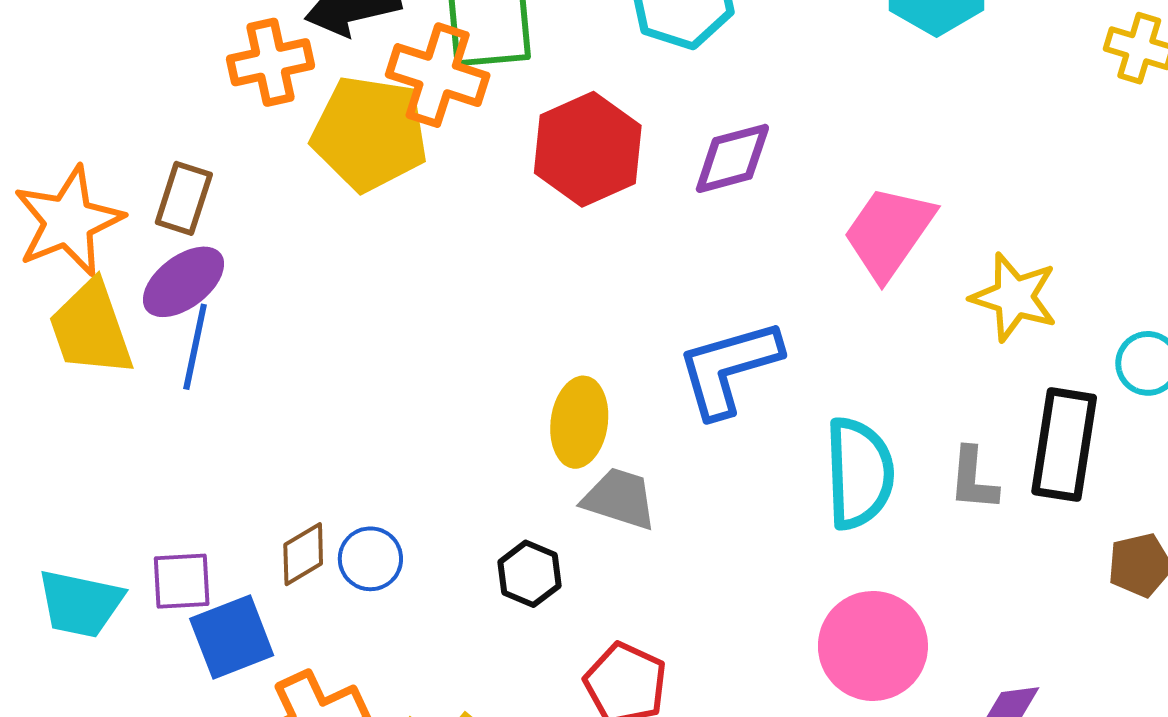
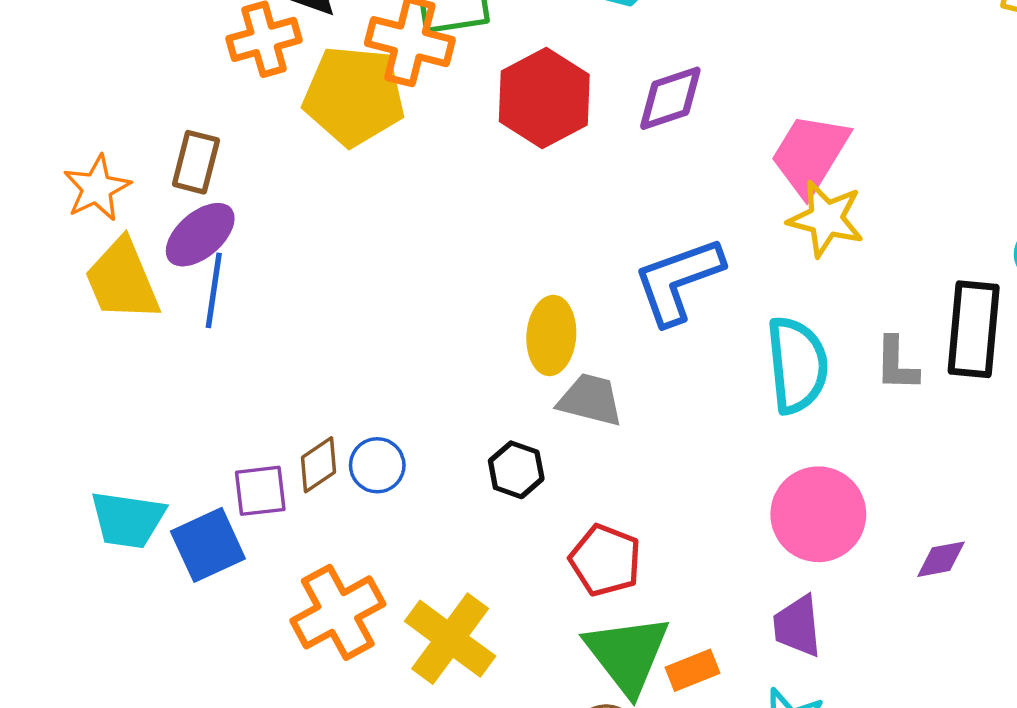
orange star: (68, 221) -> (97, 188), size x0.7
yellow star: (1014, 297) -> (826, 219), moved
purple square: (182, 581) -> (260, 491), moved
blue square: (232, 637) -> (208, 545), moved

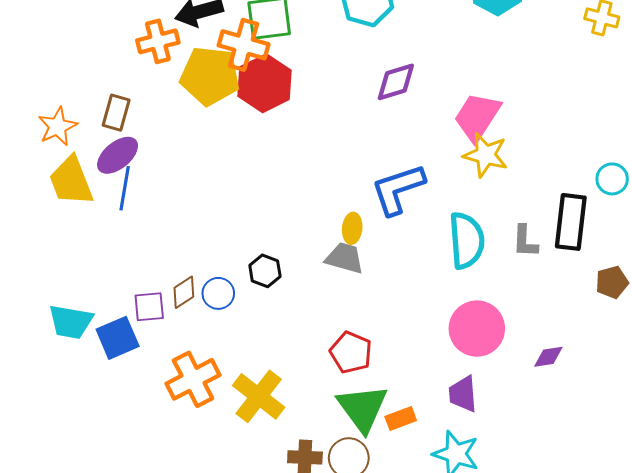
red hexagon: (544, 98) -> (265, 83), moved
yellow ellipse: (551, 335) -> (352, 228), moved, size x0.7
black hexagon: (516, 470) -> (265, 271), moved

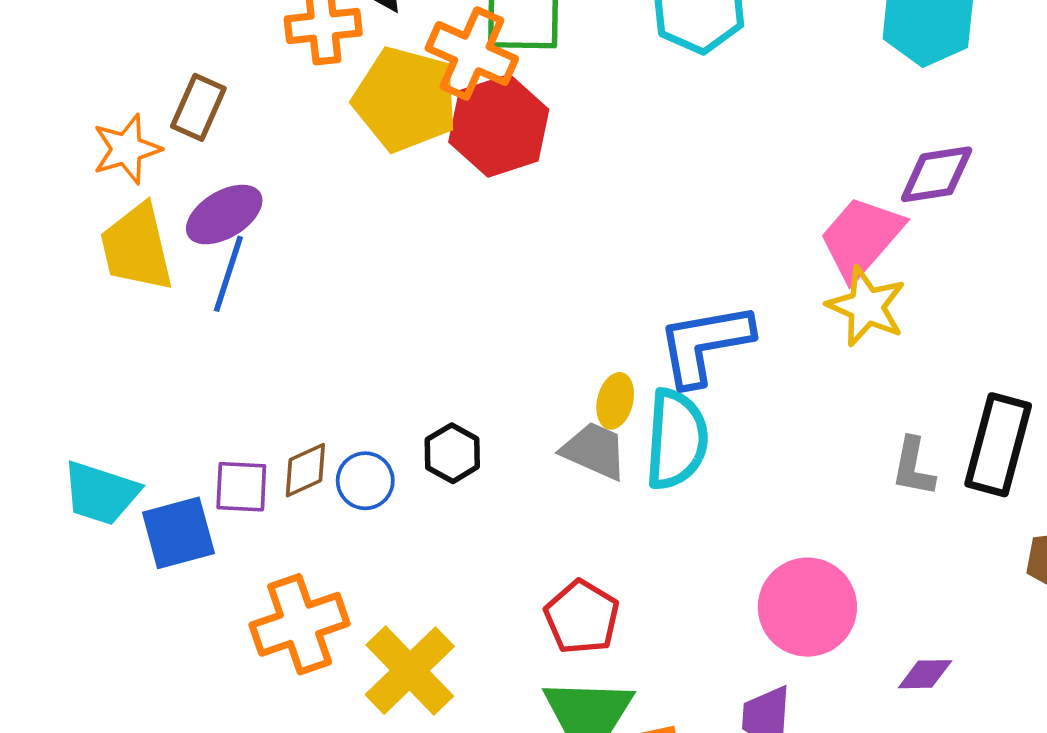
purple diamond: (396, 82) -> (937, 174), moved
brown rectangle: (116, 113) -> (198, 107), moved
cyan semicircle: (467, 240) -> (676, 439), moved

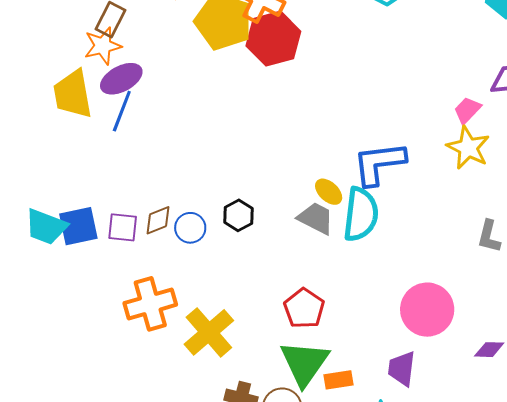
orange star: (127, 149) -> (103, 46), moved
pink trapezoid: (861, 238) -> (467, 110), size x0.6
yellow ellipse: (615, 401) -> (329, 192), turned -64
blue square: (178, 533) -> (78, 226), moved

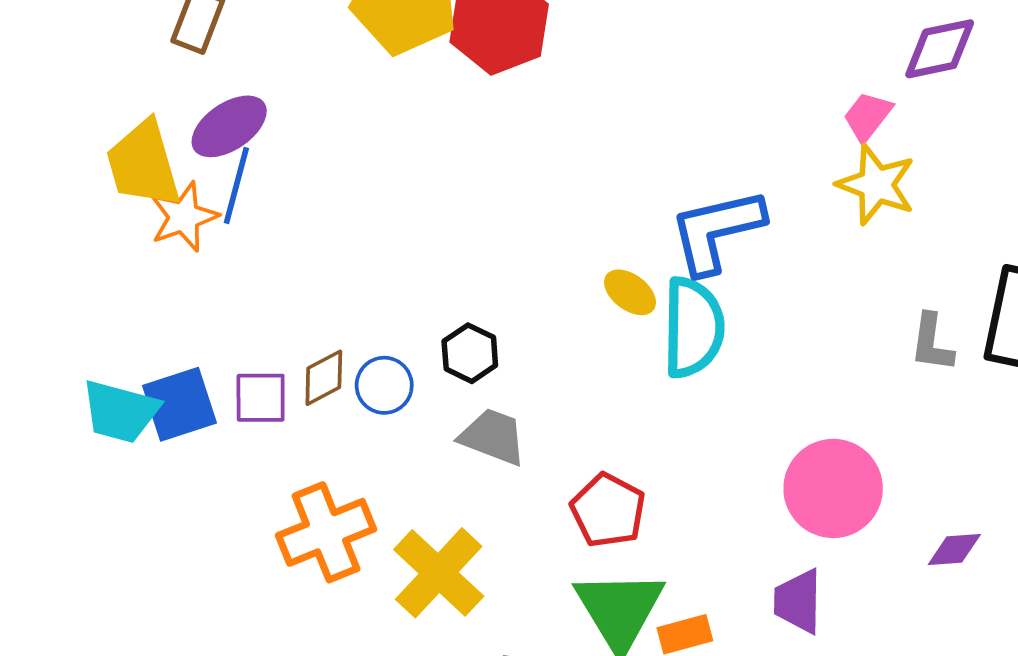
orange star: (103, 46) -> (184, 217), moved
gray trapezoid: (316, 218) -> (493, 437), moved

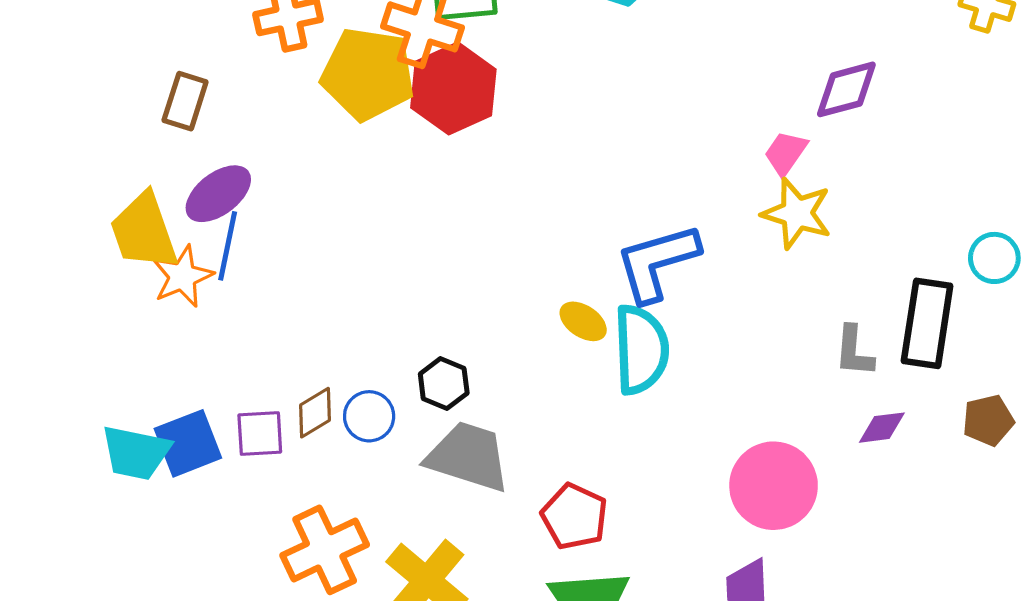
gray trapezoid: (493, 437) -> (468, 457), size x1.4
purple diamond: (954, 549) -> (882, 428), moved

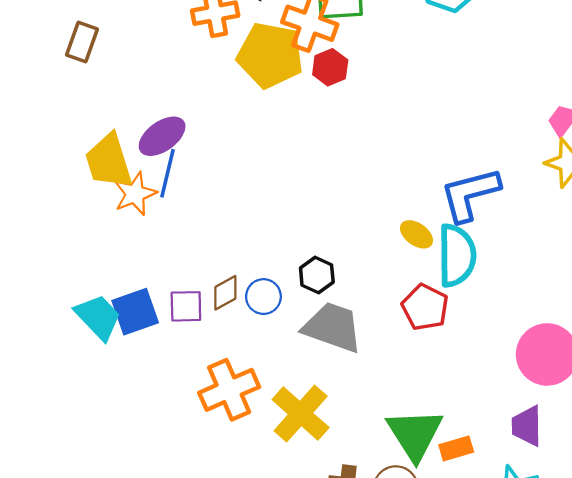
red hexagon: (453, 88) -> (330, 67), size x0.6
brown rectangle: (185, 101) -> (82, 42), moved
cyan trapezoid: (136, 453) -> (98, 317), turned -147
red pentagon: (574, 516) -> (425, 307), moved

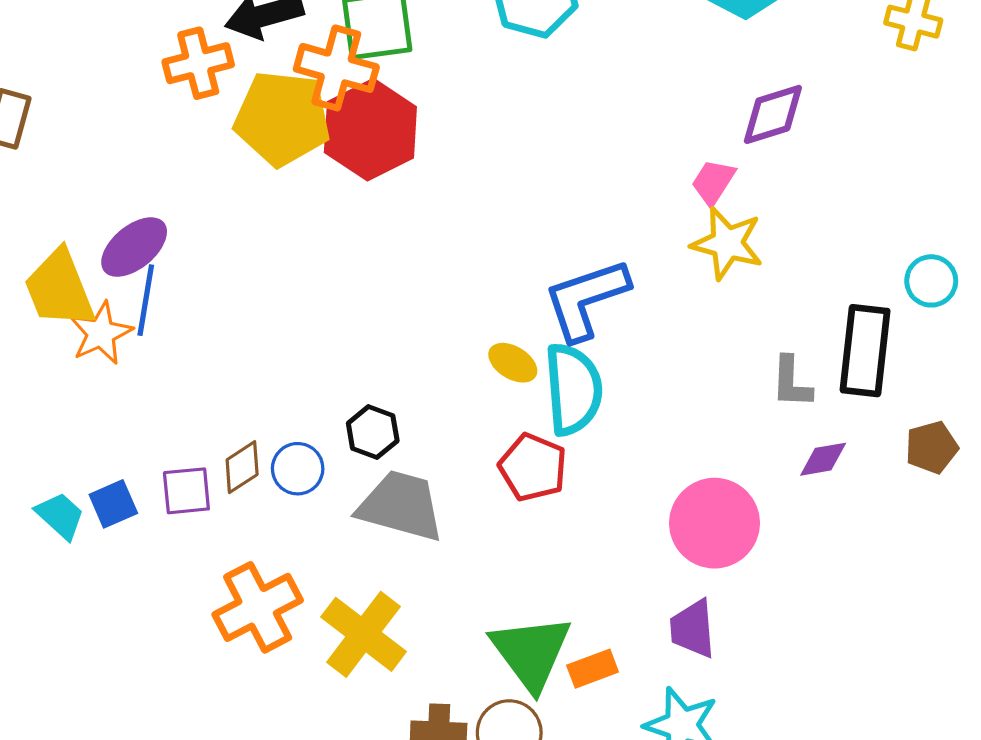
red hexagon: (330, 67) -> (370, 130), size x1.8
blue square: (135, 312) -> (113, 504), size x0.7
cyan trapezoid: (98, 317) -> (60, 516), size x0.7

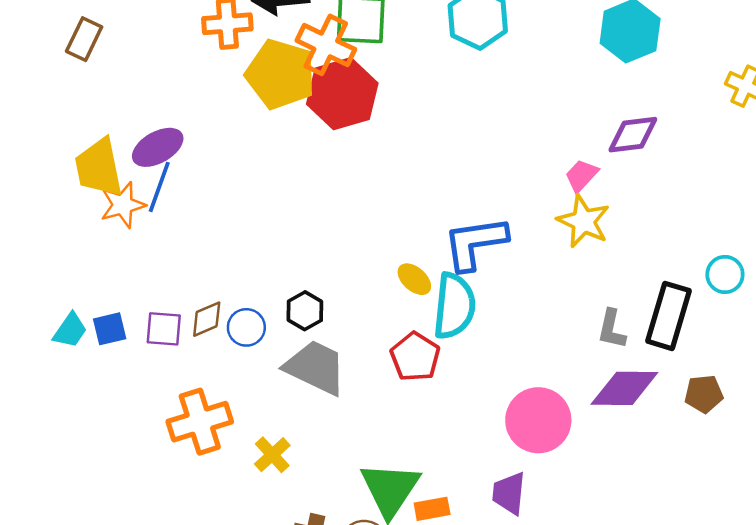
purple diamond: (823, 459) -> (624, 388), size x1.8
cyan trapezoid: (60, 516) -> (70, 330), turned 72
yellow cross: (364, 634) -> (272, 455), size x0.6

